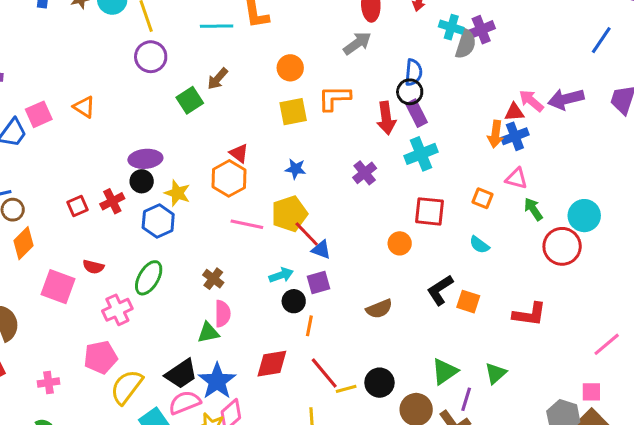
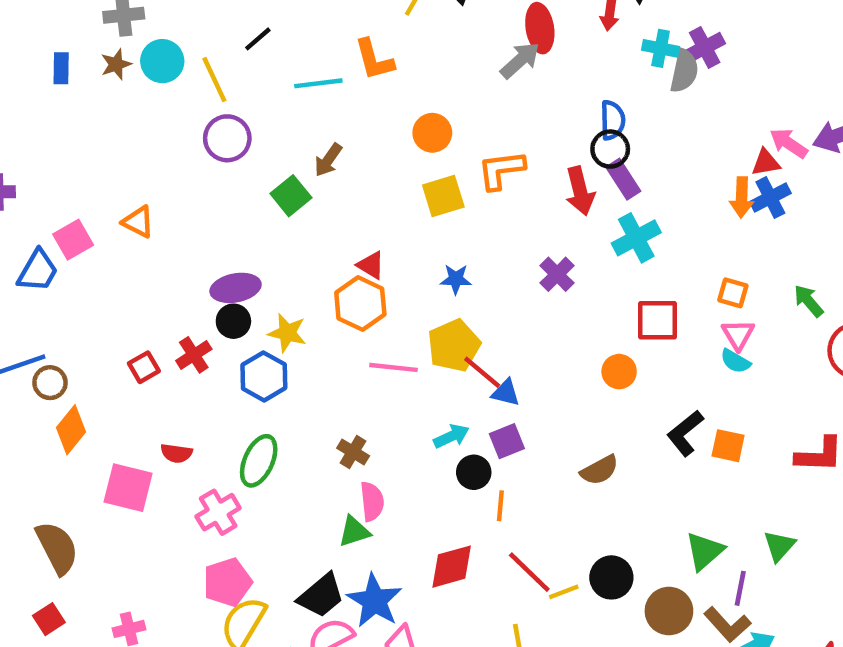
gray arrow: (357, 43) -> (520, 60), moved
pink triangle: (516, 178) -> (738, 335), moved, turned 50
pink pentagon: (101, 357) -> (227, 582), moved

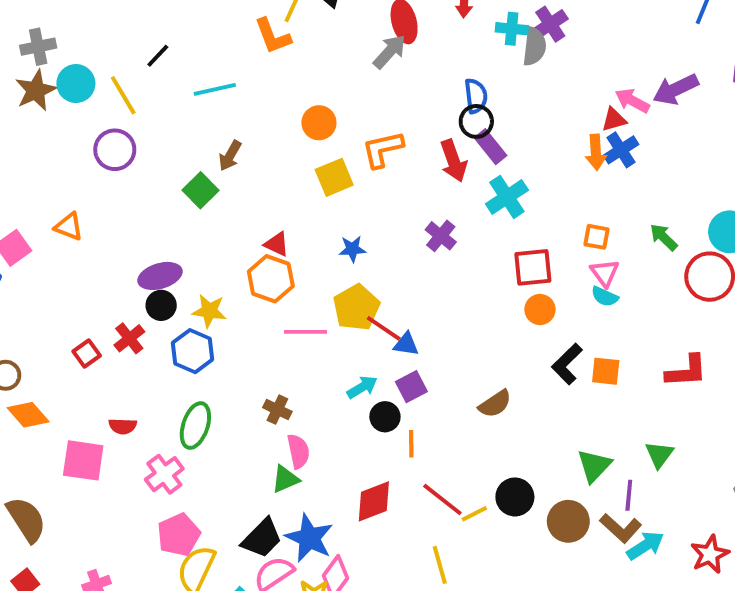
orange L-shape: (374, 60) -> (273, 36), moved
brown star: (116, 64) -> (36, 90), size x1.5
purple circle: (227, 138) -> (115, 150), moved
orange circle: (619, 372) -> (540, 310), moved
orange diamond: (71, 430) -> (28, 415), turned -75

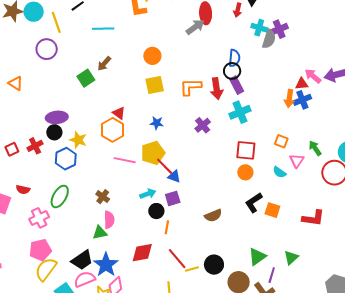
orange L-shape: (383, 149) -> (191, 87), moved
pink triangle: (605, 273) -> (297, 161), moved

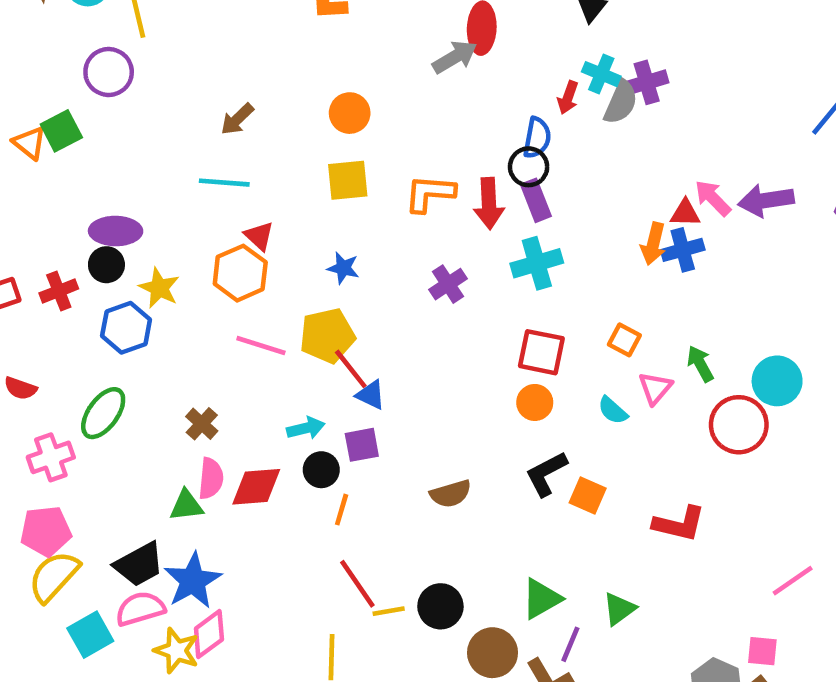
red arrow: (238, 10) -> (568, 98), moved
cyan line: (103, 29) -> (224, 183), moved
green square: (86, 78) -> (61, 131), moved
red diamond: (142, 253) -> (256, 487), moved

